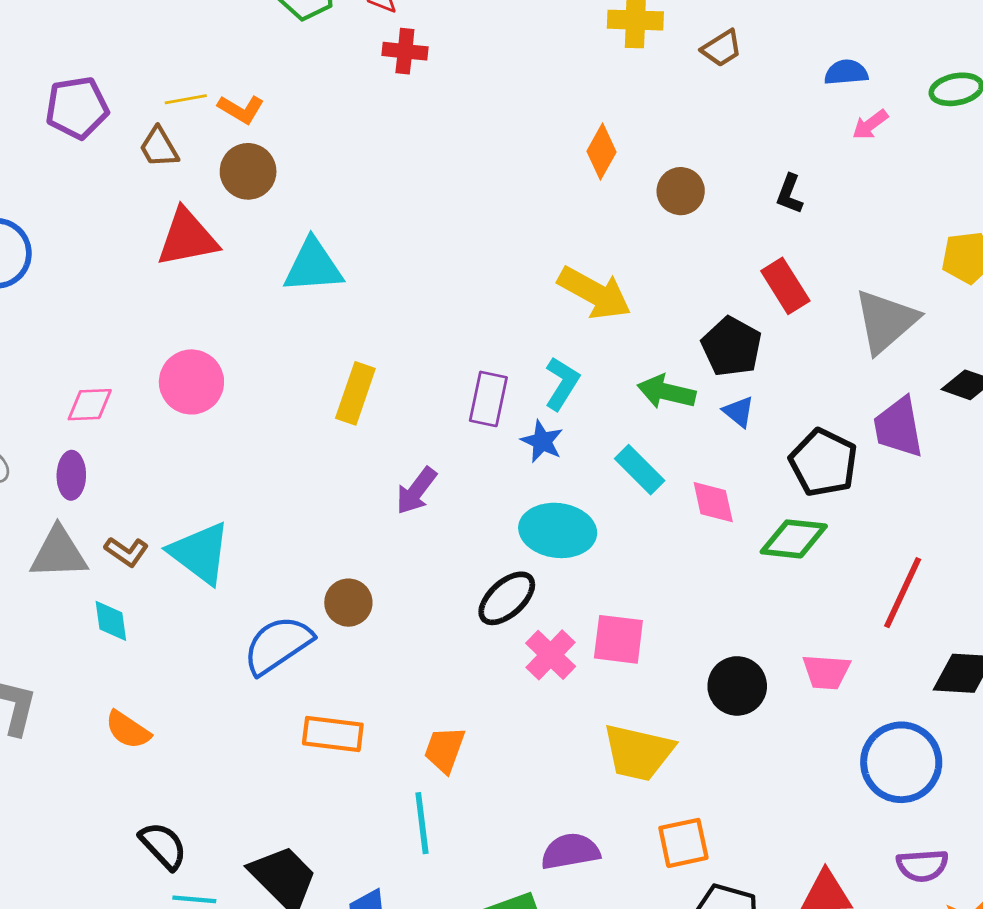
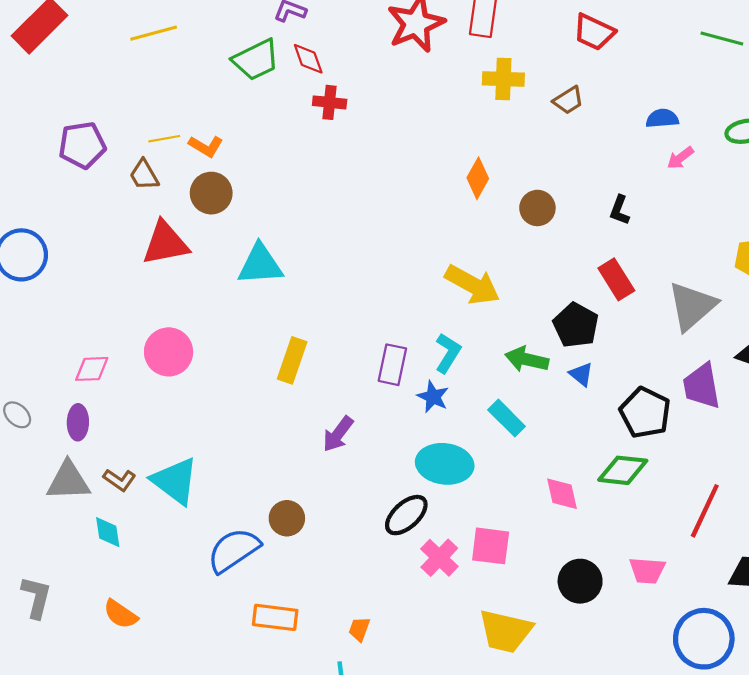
pink diamond: (713, 502) -> (562, 494), moved
orange trapezoid: (445, 750) -> (359, 629), size x0.7

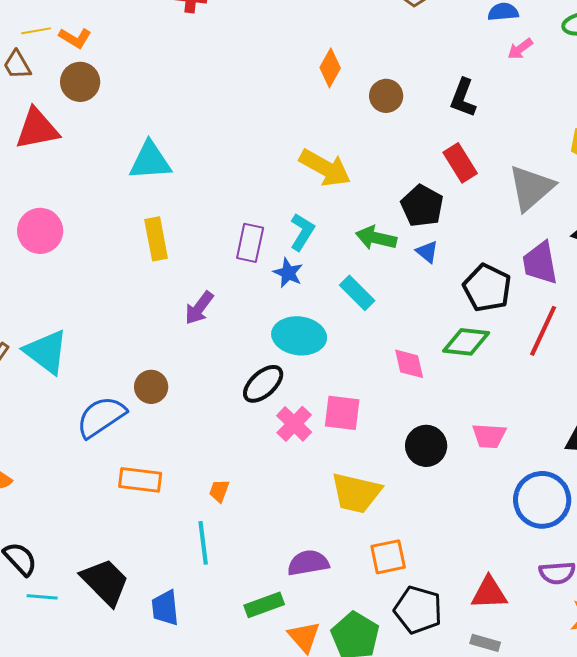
black L-shape: (620, 210) -> (463, 98), size x1.4
cyan triangle: (260, 264) -> (150, 161), moved
yellow rectangle: (292, 360) -> (156, 239), turned -30
red line: (705, 511) -> (543, 331), moved

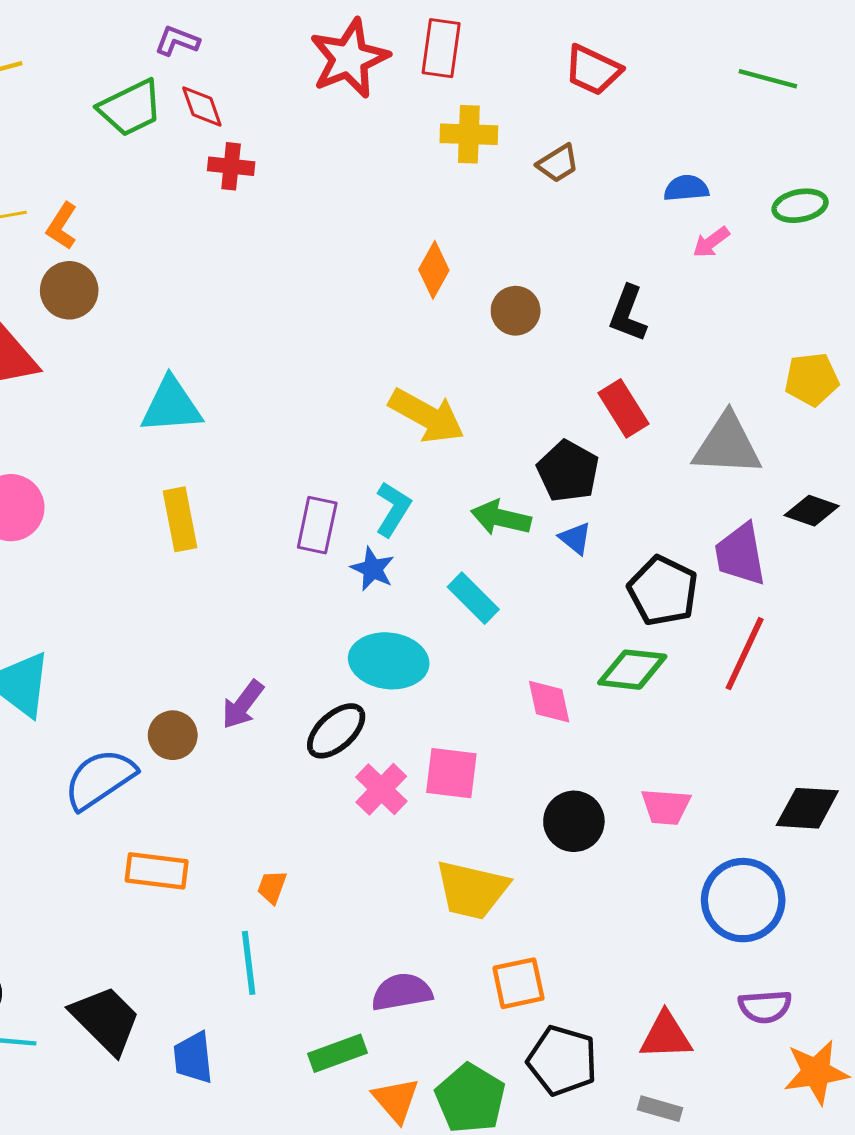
orange L-shape: (75, 38) -> (62, 226), turned 92
gray triangle: (531, 188) -> (727, 445), turned 44
purple arrow: (199, 308) -> (243, 705), moved

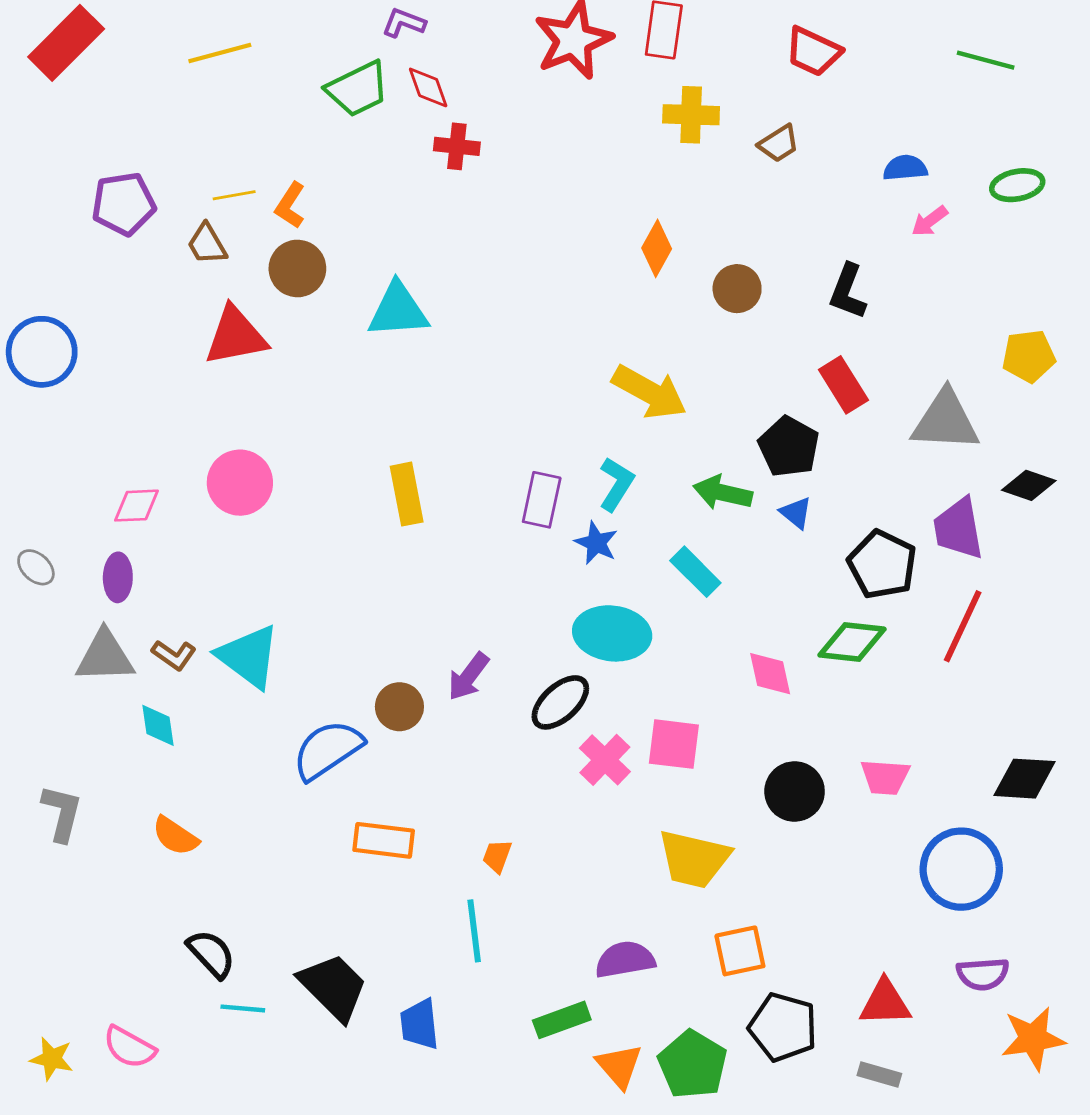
cyan triangle: (171, 406) -> (398, 310), moved

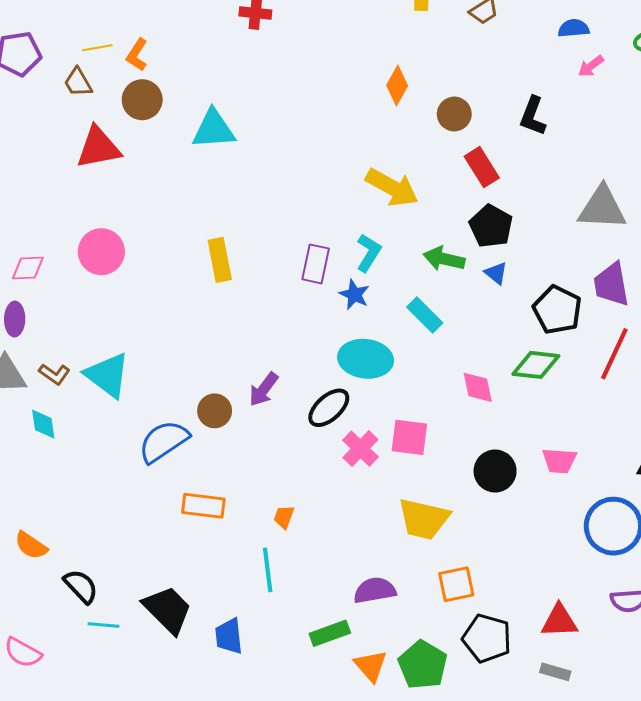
red rectangle: (843, 385) -> (482, 167), moved
orange semicircle: (175, 836) -> (31, 545), moved

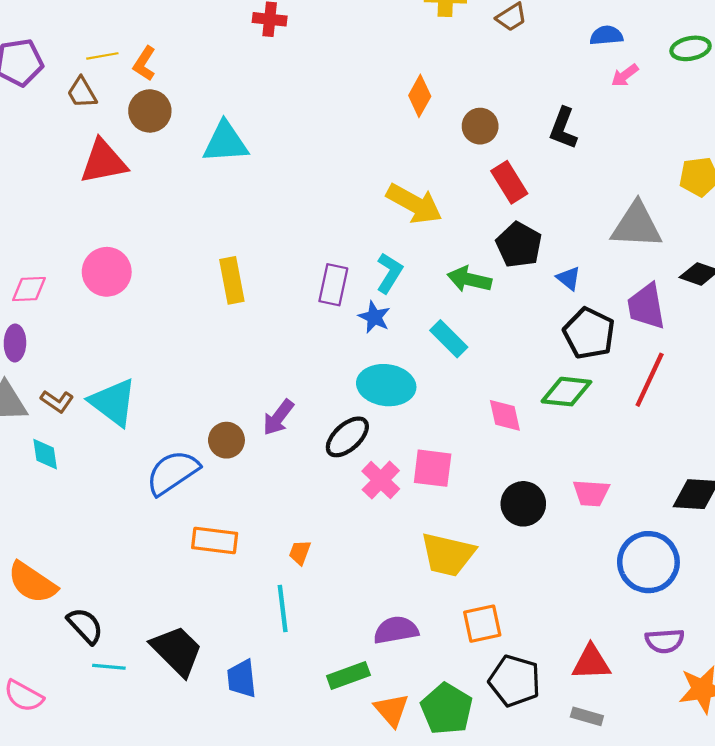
blue triangle: (496, 273) -> (569, 278), moved
orange semicircle: (31, 545) -> (32, 583), size x1.4

